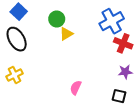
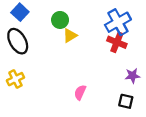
red cross: (123, 43) -> (117, 42), moved

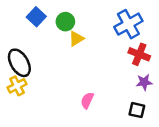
blue square: (20, 12) -> (36, 17), moved
black ellipse: (18, 41) -> (19, 63), moved
red cross: (117, 42) -> (139, 54), moved

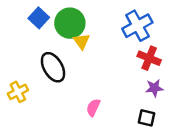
green circle: (65, 22) -> (70, 23), size x1.5
yellow triangle: (76, 39) -> (82, 41), turned -35
black ellipse: (19, 63) -> (53, 67), moved

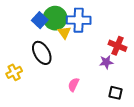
blue square: (39, 18) -> (40, 20), moved
blue cross: (137, 26) -> (79, 20), moved, turned 30
purple star: (154, 88) -> (106, 62), moved

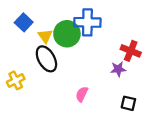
green circle: (55, 18) -> (67, 34), moved
blue square: (40, 20) -> (24, 22), moved
yellow triangle: (64, 32) -> (45, 36), moved

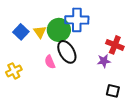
blue square: (24, 22) -> (21, 32), moved
black ellipse: (46, 59) -> (67, 52), moved
pink semicircle: (82, 94) -> (50, 62), moved, turned -48

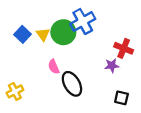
blue cross: (77, 20) -> (83, 21), turned -30
black ellipse: (67, 52) -> (72, 84), moved
yellow cross: (14, 71) -> (15, 91), moved

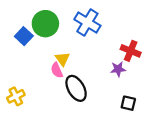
blue cross: (83, 21) -> (87, 22), turned -30
green circle: (63, 32) -> (45, 24), moved
yellow triangle: (43, 34) -> (62, 59), moved

